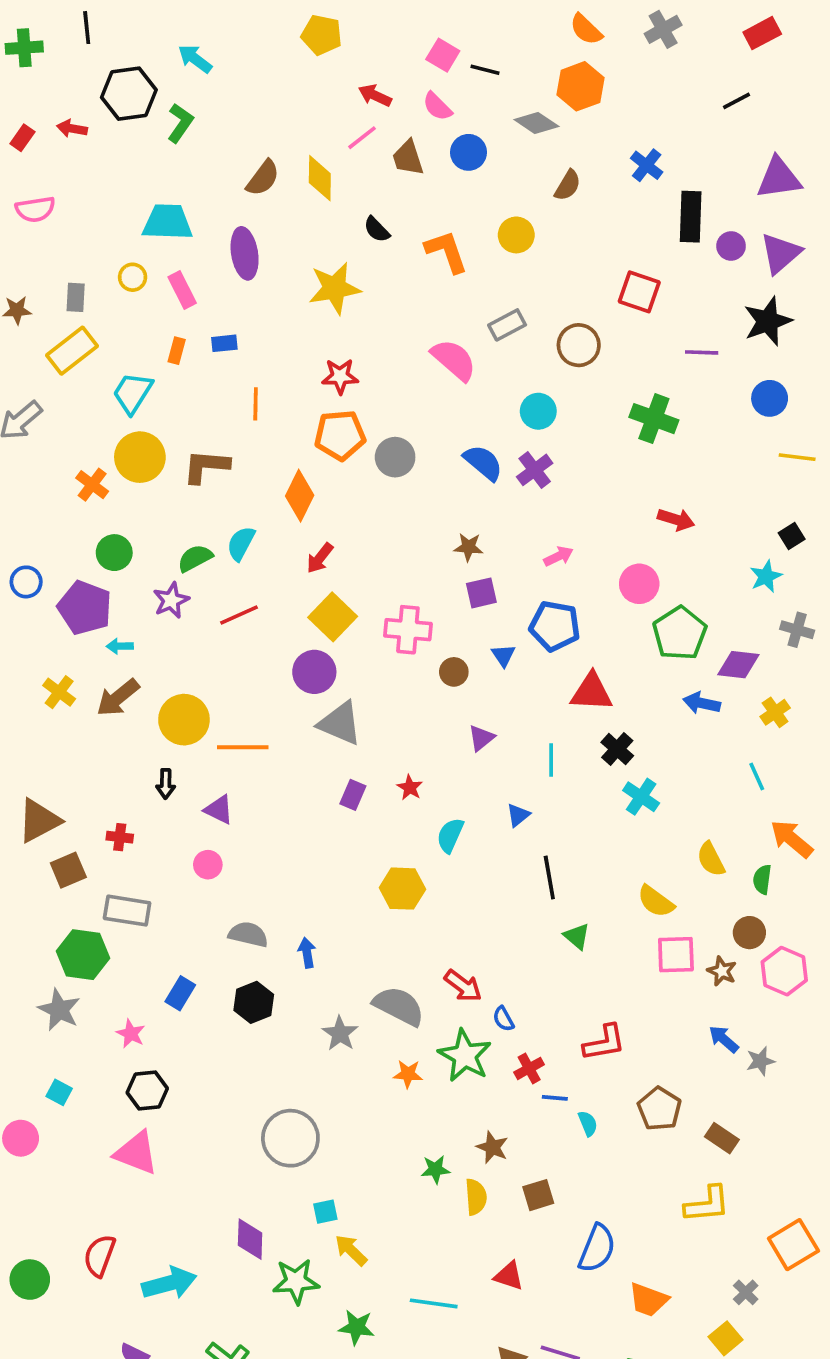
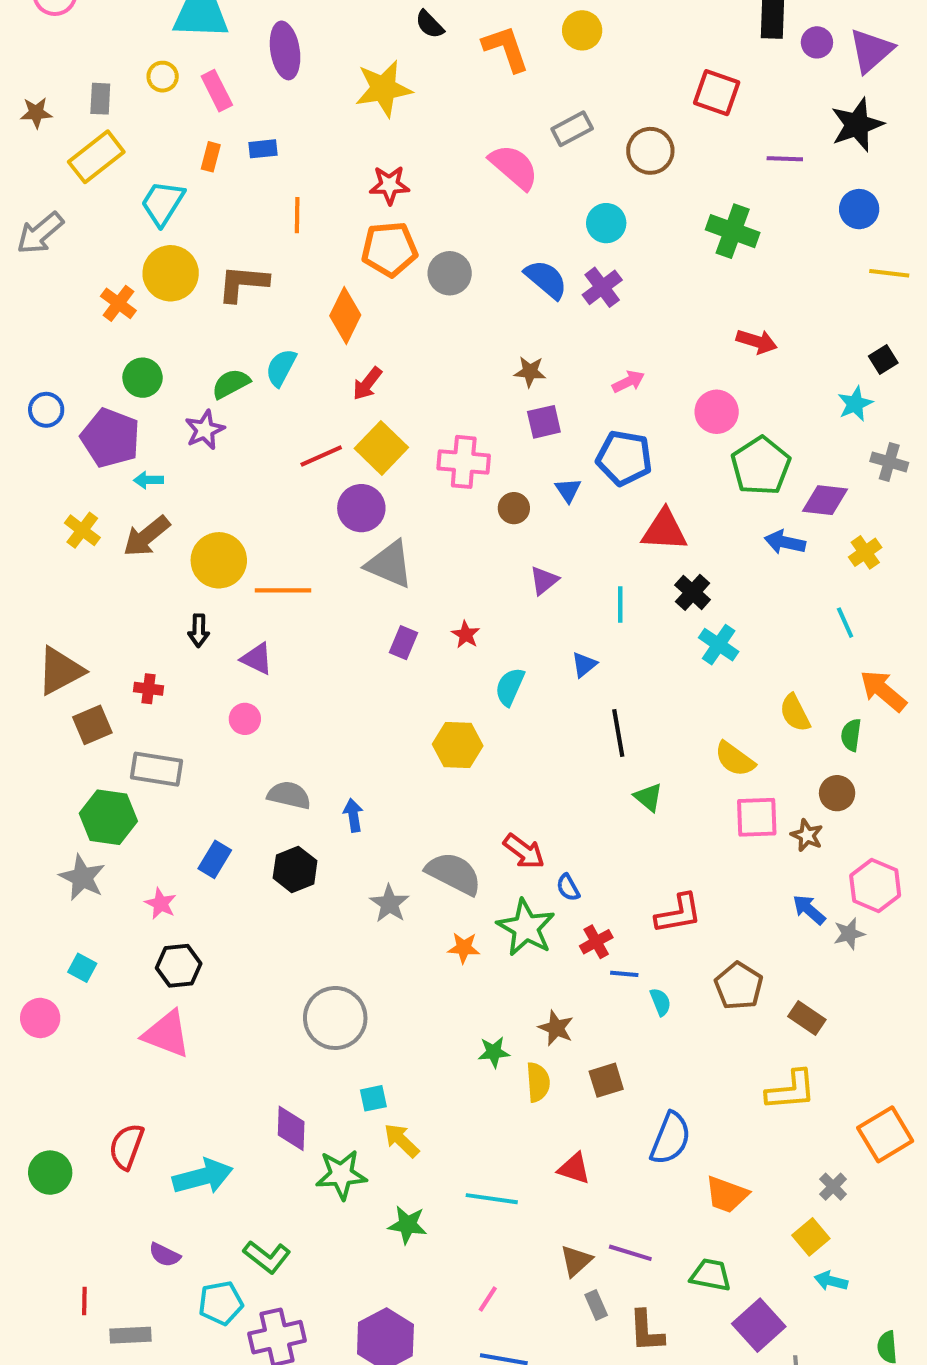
red line: (239, 615) -> (321, 456), moved
pink hexagon: (784, 971) -> (875, 885), moved

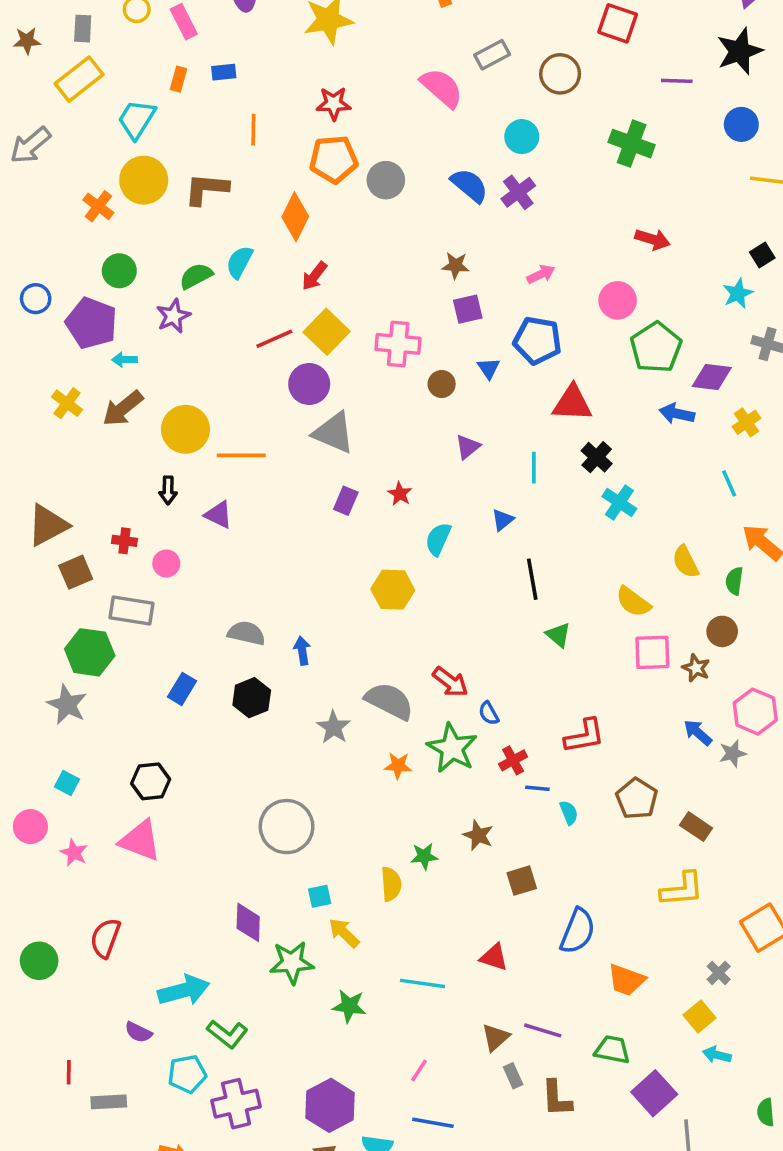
pink circle: (245, 719) -> (166, 563), moved
pink star: (161, 904) -> (74, 853), moved
yellow semicircle: (538, 1082) -> (391, 884), moved
cyan arrow: (203, 1177) -> (184, 990), moved

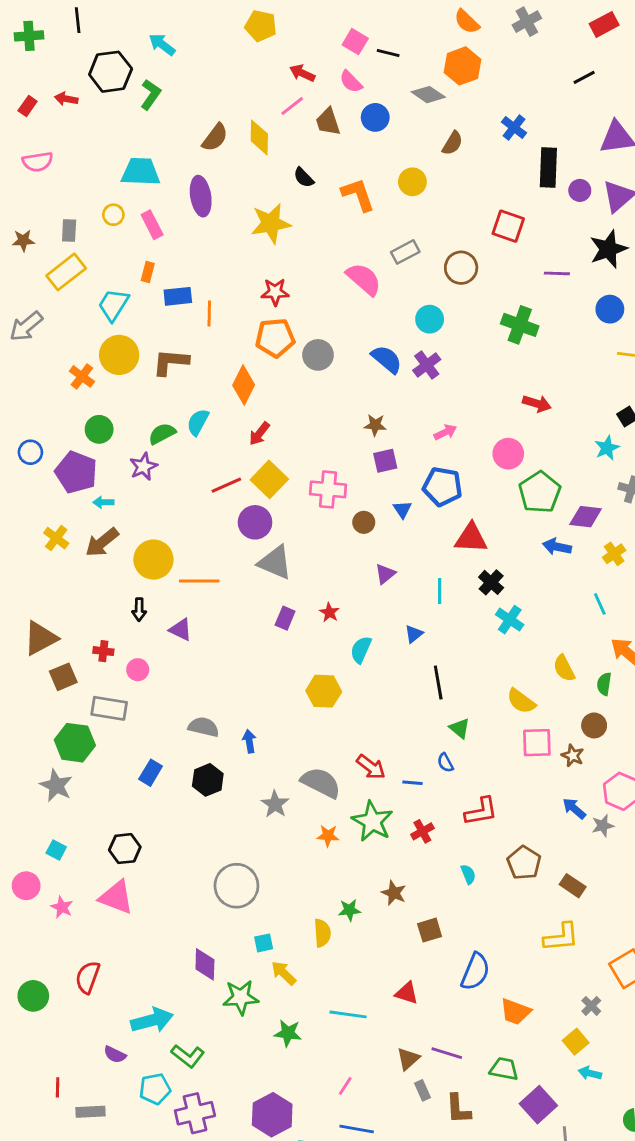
blue rectangle: (224, 72) -> (178, 296), moved, size x1.4
blue semicircle: (489, 713) -> (445, 763), moved
blue line: (537, 788) -> (412, 783), moved

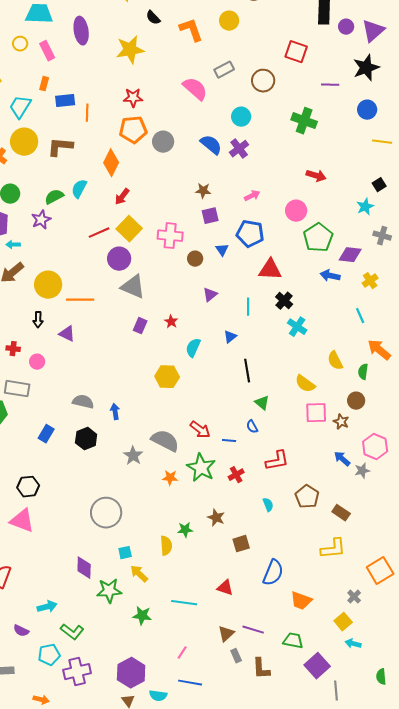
cyan arrow: (152, 1020) -> (47, 607), size x0.7

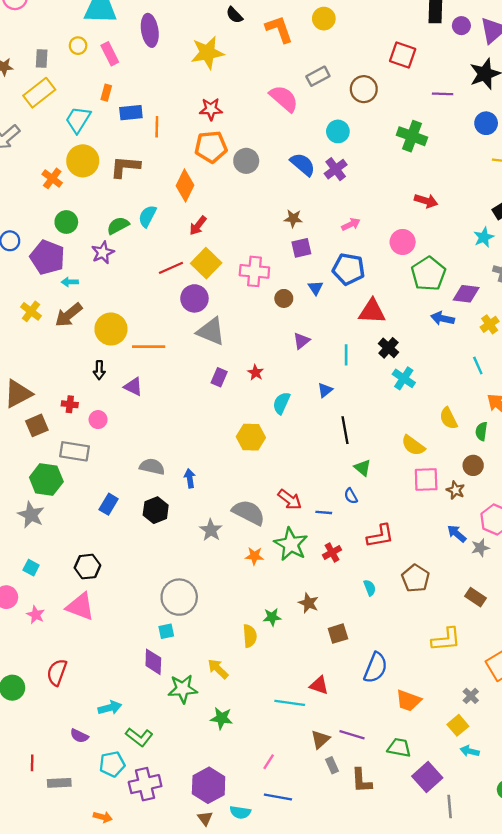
brown rectangle: (341, 513) -> (475, 597), moved
cyan square: (125, 553) -> (166, 631), moved
cyan line: (184, 603) -> (290, 703), moved

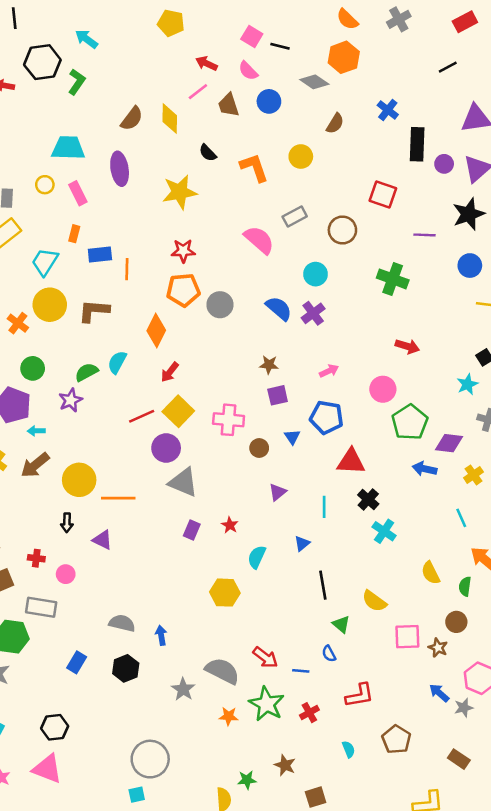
yellow semicircle: (413, 445) -> (374, 601), moved

